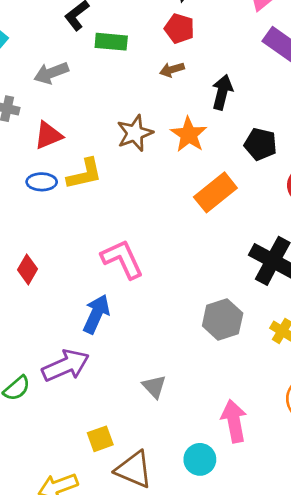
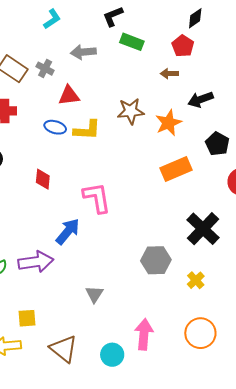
black arrow: (222, 92) -> (201, 99), turned -140
red diamond: (27, 269) -> (43, 179), moved, turned -40
yellow square: (100, 439) -> (27, 318), moved

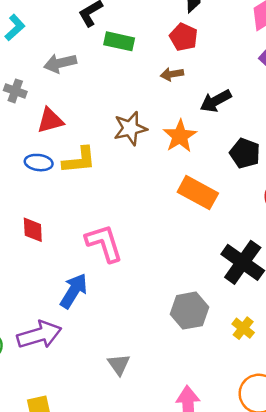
orange rectangle: (176, 169) -> (198, 193), turned 60

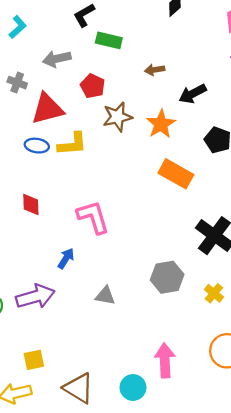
red pentagon: (184, 37) -> (93, 86), moved
red triangle: (50, 120) -> (47, 109), size x1.4
blue arrow: (74, 291) -> (66, 258), size x0.7
gray triangle: (119, 364) -> (105, 296), moved, turned -45

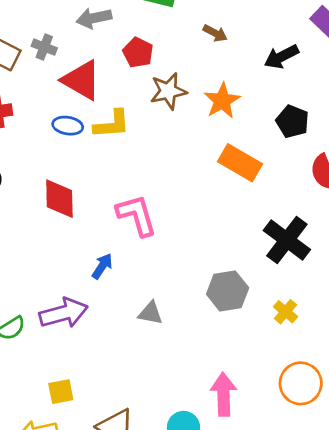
brown arrow: (155, 70) -> (215, 33), turned -144
black arrow: (193, 94) -> (281, 57), moved
red triangle: (47, 109) -> (81, 80), turned 44
red diamond: (31, 204) -> (59, 199), size x1.4

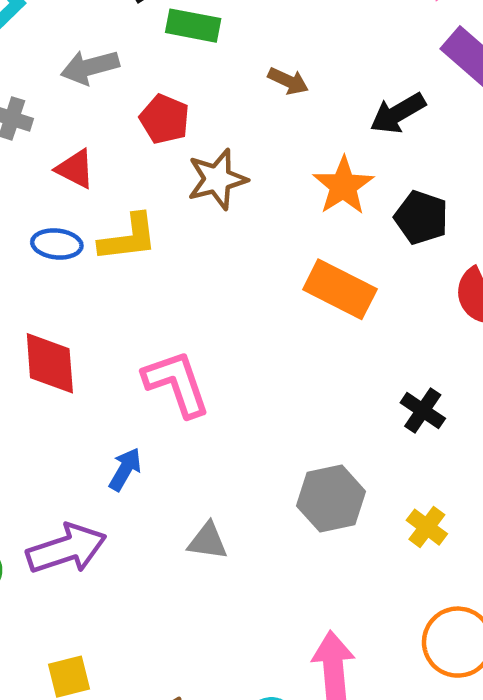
red triangle: (81, 80) -> (75, 169), size x0.6
orange star: (222, 101) -> (343, 186), moved
black cross: (287, 240) -> (423, 411), size x0.6

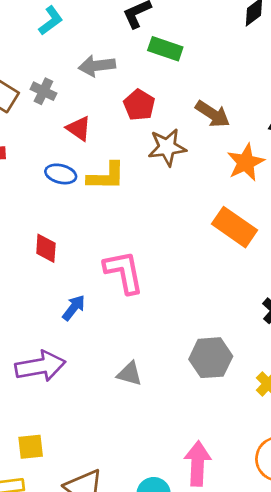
brown arrow: (288, 81) -> (213, 114), moved, size x1.4
red diamond: (50, 363) -> (46, 248), size x0.7
blue arrow: (125, 469) -> (74, 308), moved

